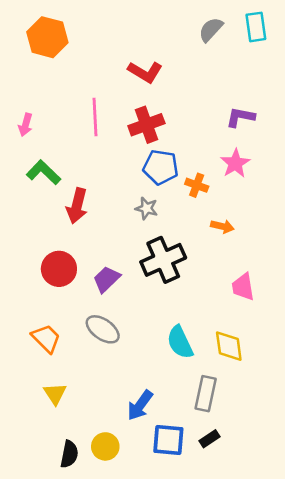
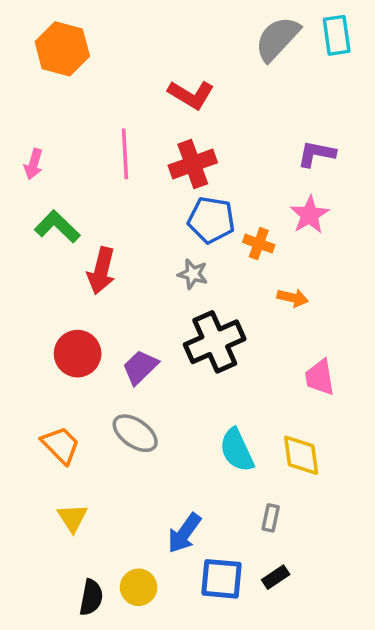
gray semicircle: (211, 29) -> (277, 39), size x1.4
gray rectangle: (206, 394) -> (271, 518), size x0.6

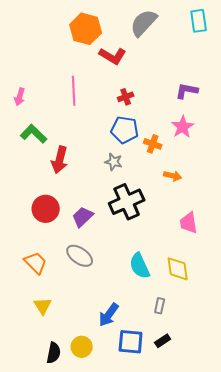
gray semicircle: (277, 39) -> (144, 23), moved
orange hexagon: (62, 49) -> (86, 29), moved
red cross: (193, 164) -> (126, 97), moved, size x0.6

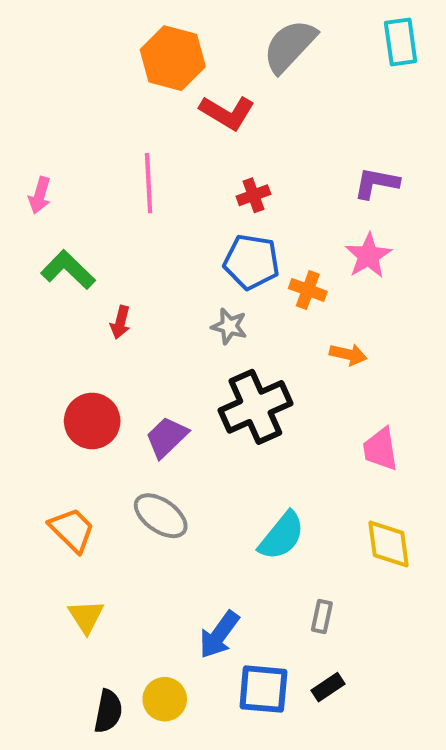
red arrow: (60, 160) -> (120, 322), size x0.6
cyan semicircle: (140, 266) -> (282, 536), turned -116
yellow diamond: (178, 269) -> (388, 544), moved

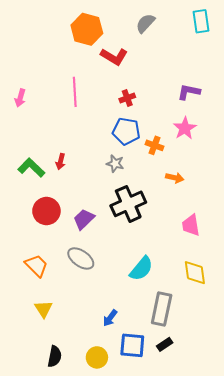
gray semicircle: (290, 46) -> (145, 23), size x0.7
green L-shape: (68, 270) -> (31, 168), moved
gray rectangle: (322, 617) -> (162, 309), size x2.0
blue arrow: (219, 635) -> (110, 318), size x0.7
yellow circle: (165, 699) -> (97, 357), moved

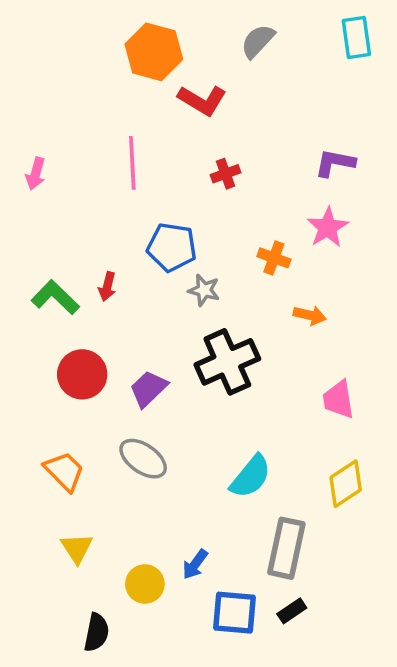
blue pentagon: (126, 131) -> (172, 247), moved
yellow diamond: (195, 273) -> (346, 484), turned 64
yellow circle: (97, 357) -> (145, 584), moved

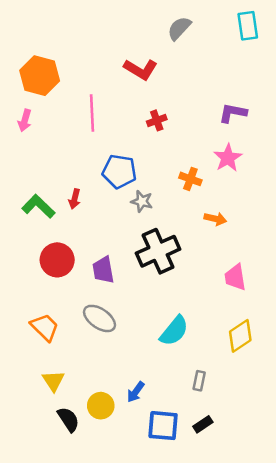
orange hexagon: (154, 52) -> (40, 76), moved
purple trapezoid: (148, 389) -> (103, 270), turned -56
gray rectangle: (286, 548) -> (199, 381), size x0.5
black semicircle: (97, 632) -> (68, 419), moved, turned -45

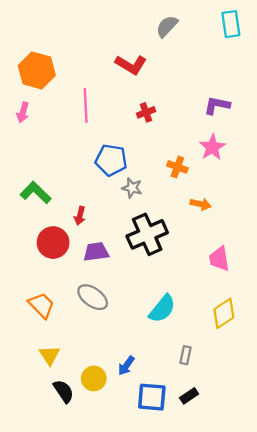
red arrow: (75, 199) -> (80, 216), moved
purple trapezoid: (103, 270) -> (96, 252), turned 92

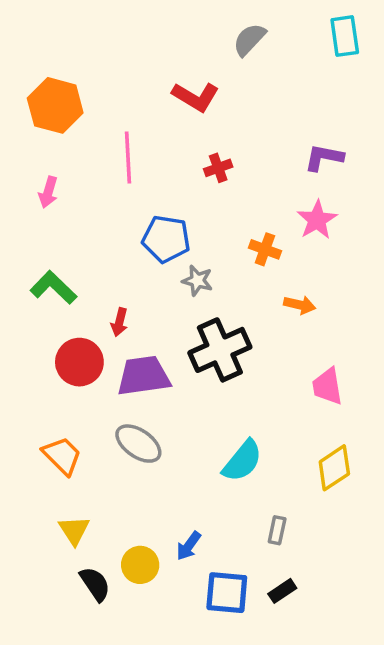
pink arrow: (23, 112) -> (48, 192), moved
purple trapezoid: (96, 252) -> (144, 376), size x1.4

